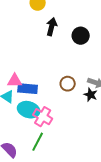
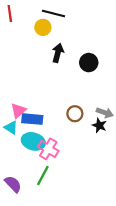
pink triangle: (15, 81) -> (18, 111), turned -42

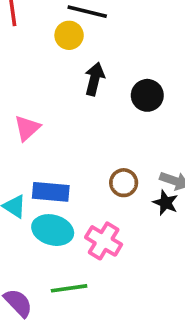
pink triangle: (18, 111) -> (27, 128), moved
pink cross: (48, 149) -> (104, 241), moved
green line: (43, 176) -> (69, 288), turned 54

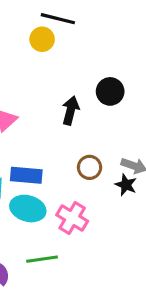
black arrow: (95, 79) -> (71, 110), moved

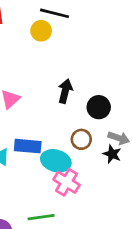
black circle: (110, 91) -> (99, 107), moved
cyan ellipse: (28, 209) -> (56, 161), moved

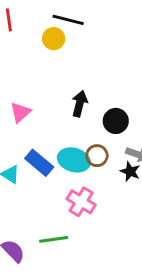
blue rectangle: (28, 146) -> (39, 163), turned 35
cyan ellipse: (56, 161) -> (74, 160), moved

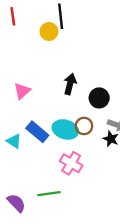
black line: (68, 20) -> (61, 16), turned 70

